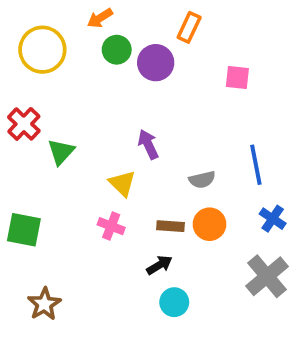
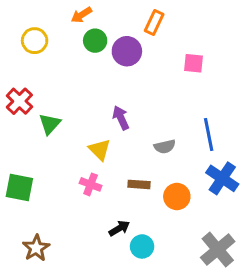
yellow circle: (42, 50) -> (35, 41), size x0.7
blue cross: (273, 219) -> (222, 178), size x1.5
orange circle: (210, 224) -> (177, 197), moved
black arrow: (159, 265) -> (119, 228), moved
gray cross: (267, 276) -> (218, 250), moved

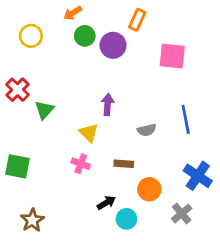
pink square: (193, 63) -> (172, 56), size x1.5
purple arrow: (121, 118) -> (108, 105), turned 30
blue cross: (222, 178) -> (198, 176), moved
orange circle: (177, 197) -> (149, 189), moved
gray cross: (218, 250) -> (182, 213), moved, size x0.7

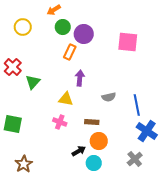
orange rectangle: (137, 20) -> (70, 52), moved
blue line: (186, 119) -> (137, 105), moved
yellow triangle: (89, 133) -> (66, 99), turned -35
orange circle: (149, 189) -> (99, 141), moved

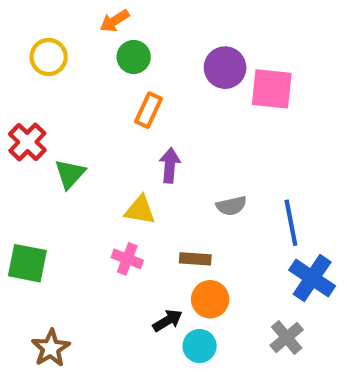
purple circle: (84, 34) -> (225, 68), moved

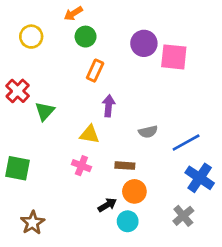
blue line: (291, 223) -> (186, 143), turned 72

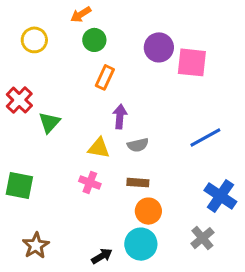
gray semicircle: (148, 132) -> (138, 145), moved
blue line: (186, 143) -> (205, 138), moved
black arrow: (107, 205) -> (102, 256), moved
cyan circle: (128, 221) -> (141, 244), size x1.4

